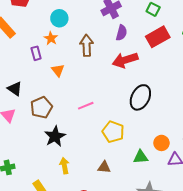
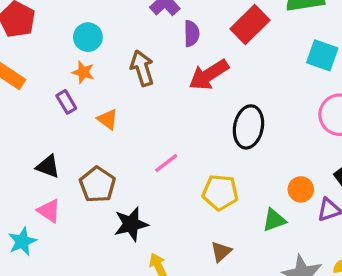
black star: (55, 136) -> (131, 224), turned 30
brown triangle: (104, 167) -> (221, 252), turned -32

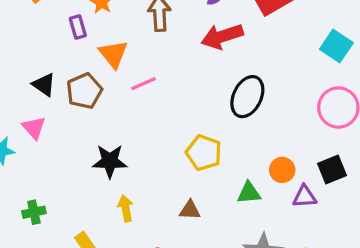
orange triangle: (108, 119) -> (113, 54), size x1.4
pink line: (166, 163) -> (143, 84), moved
brown pentagon: (97, 185) -> (84, 91), moved
brown triangle: (221, 252) -> (190, 210), turned 30

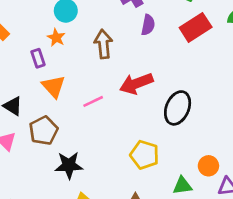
red arrow: (222, 36) -> (136, 84), moved
orange triangle: (113, 54) -> (54, 86), moved
brown pentagon: (84, 91) -> (43, 131), moved

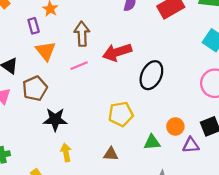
brown arrow: (103, 44) -> (82, 34), moved
yellow pentagon: (145, 155) -> (121, 114), turned -30

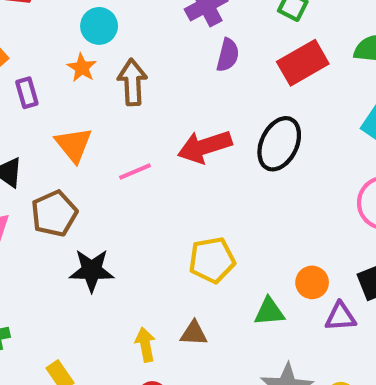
purple rectangle: (34, 26) -> (27, 93), moved
brown arrow: (82, 34) -> (132, 82), moved
black ellipse: (151, 75) -> (279, 144), moved
yellow arrow: (66, 152) -> (145, 345), moved

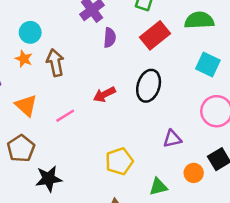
red arrow: (205, 147) -> (104, 94), size x0.7
orange circle: (312, 282) -> (194, 173), moved
purple triangle: (340, 317) -> (172, 139), moved

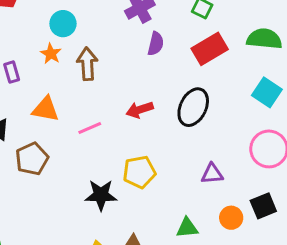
orange triangle: (26, 105) -> (45, 109), turned -40
yellow pentagon: (119, 161) -> (139, 172), moved
black star: (49, 179) -> (101, 195), moved

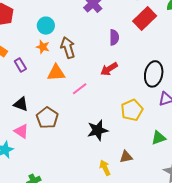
purple semicircle: (156, 44) -> (114, 37), moved
black ellipse: (193, 107) -> (154, 74), moved
orange triangle: (45, 109) -> (56, 73), moved
yellow pentagon: (139, 172) -> (132, 110), moved

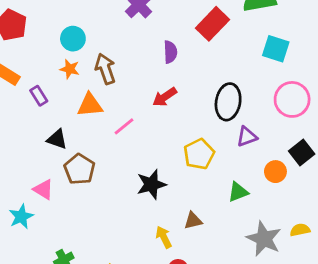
black triangle: (21, 104) -> (57, 139), moved

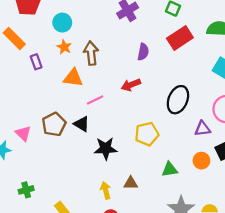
cyan circle: (73, 39) -> (62, 23), moved
purple triangle: (247, 137) -> (203, 129), moved
black triangle: (57, 139) -> (82, 124), moved

